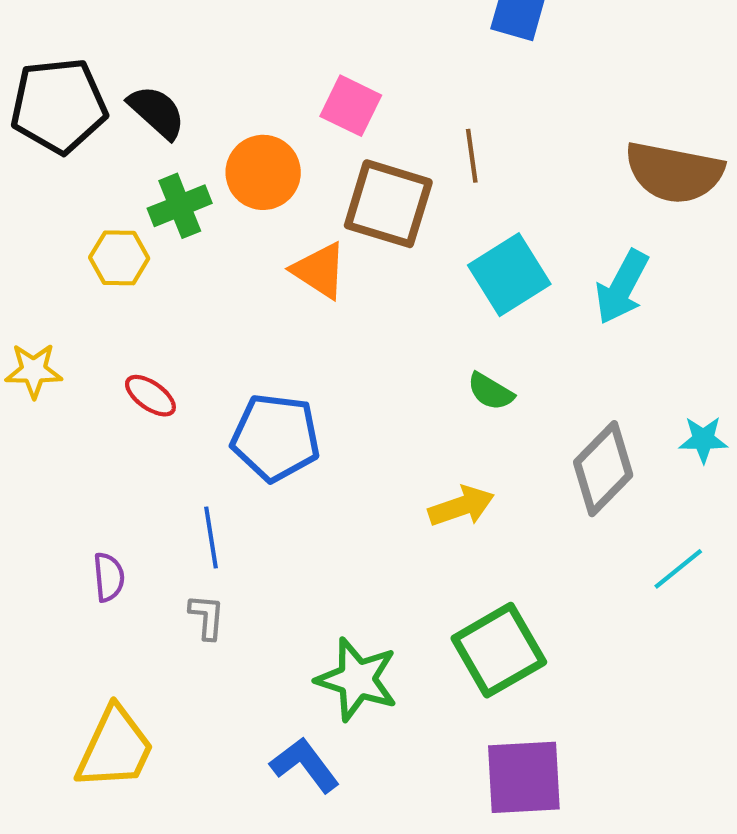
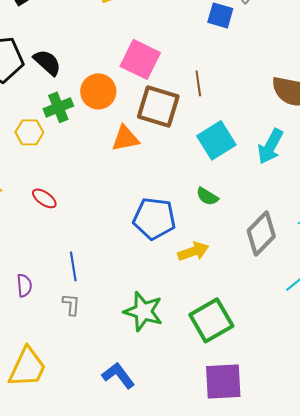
pink square: (351, 106) -> (140, 59), size x1.4
orange triangle: (319, 270) -> (125, 138), turned -44
blue pentagon: (276, 437) -> (154, 218), moved
green star: (357, 679) -> (143, 311), moved

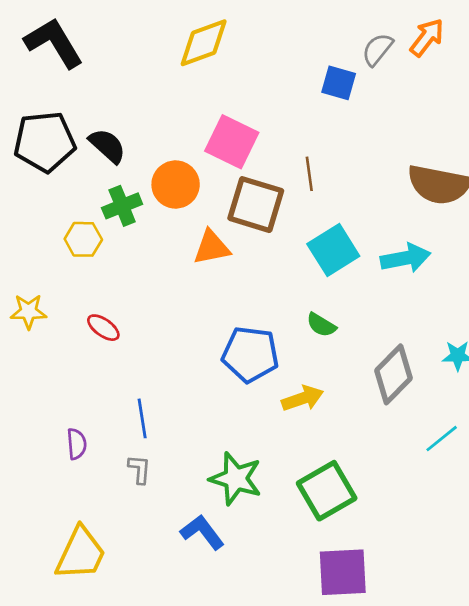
cyan arrow: (270, 146) -> (406, 258), turned -129
blue L-shape: (118, 375) -> (202, 532), moved

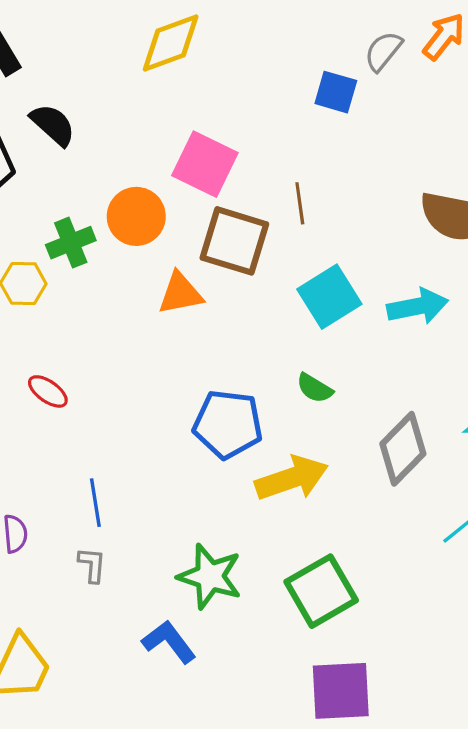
black semicircle: (107, 146) -> (53, 125), moved
yellow arrow: (303, 398) -> (292, 478), size x1.4

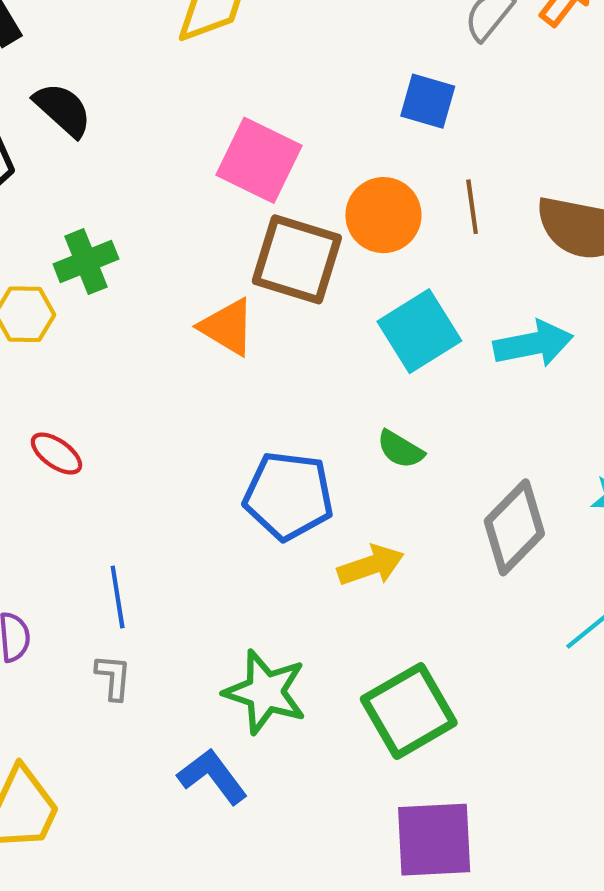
blue square: (336, 92) -> (428, 101), moved
brown line: (300, 203) -> (472, 207), moved
orange circle: (136, 216) -> (383, 215), moved
orange triangle: (180, 293) -> (227, 327), turned 42
yellow arrow: (292, 478) -> (371, 565), size x0.7

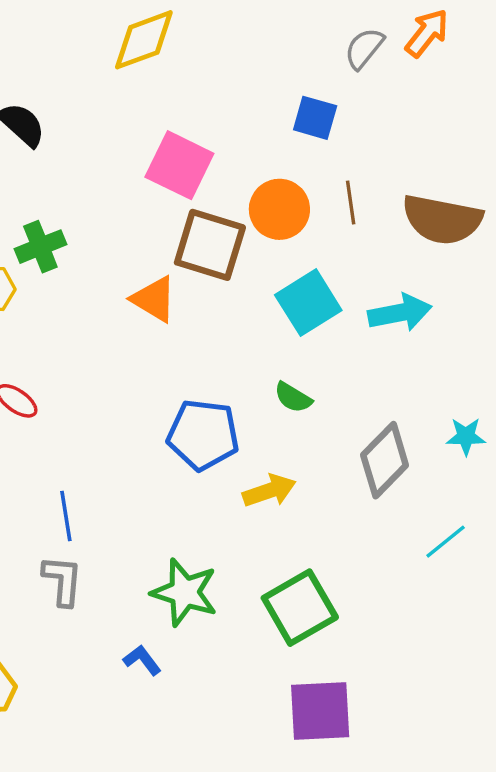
gray L-shape: (113, 677) -> (62, 581), size x1.4
blue L-shape: (213, 776) -> (142, 660), size x0.7

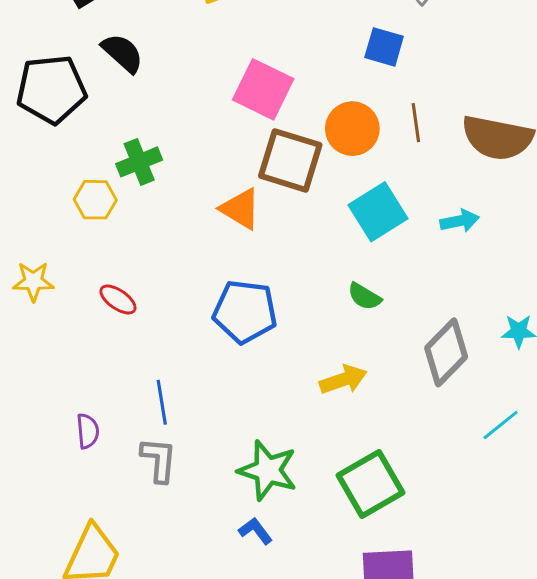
cyan arrow: (400, 313) -> (460, 221), size x0.7
blue pentagon: (203, 435) -> (245, 312), moved
blue L-shape: (142, 660) -> (256, 531), moved

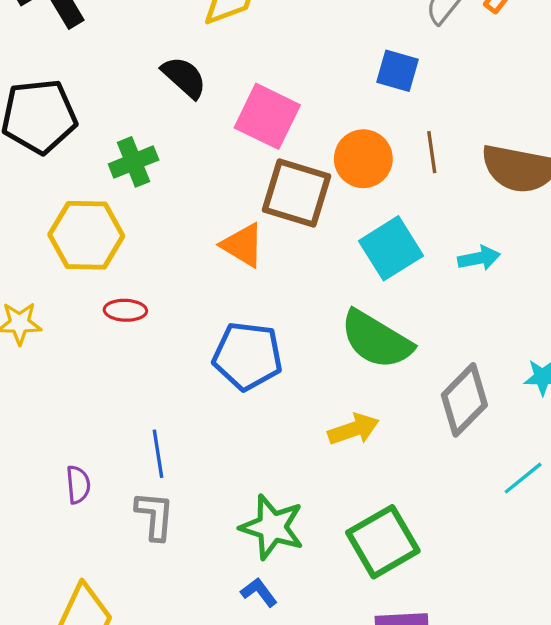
black semicircle: (122, 53) -> (184, 77), moved
green cross: (139, 162) -> (134, 162), moved
yellow hexagon: (95, 200) -> (86, 235), size x1.6
green semicircle: (364, 296) -> (376, 340), size x2.0
red ellipse: (118, 299) -> (125, 310), moved, turned -33

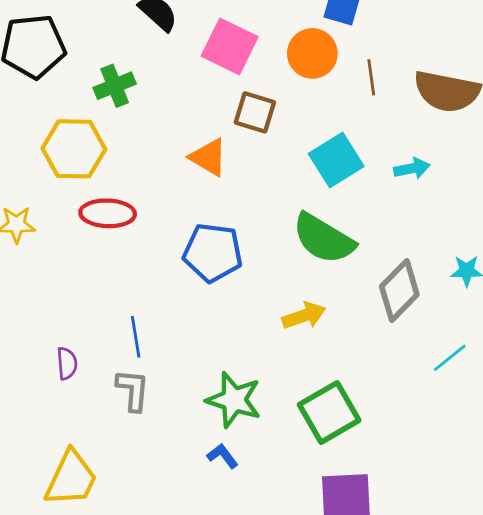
orange circle: (363, 159) -> (312, 53), moved
brown square: (297, 193) -> (255, 112), size x0.7
red ellipse: (125, 310) -> (108, 213), size x1.5

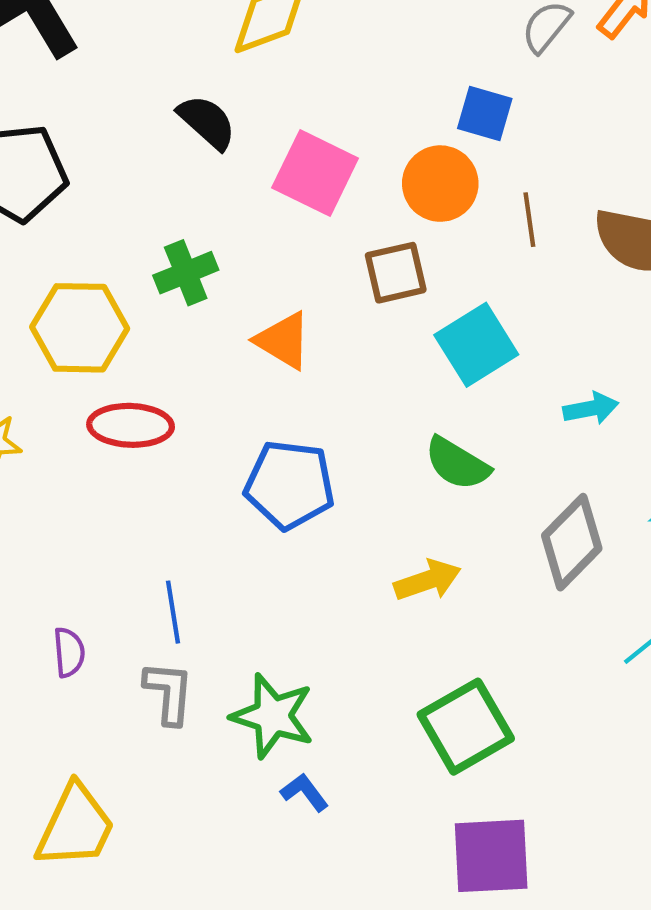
green cross: (115, 86) -> (186, 273), moved
brown square: (255, 112) -> (396, 273), moved, turned -30
cyan arrow: (412, 168) -> (591, 408), moved
green semicircle: (324, 239) -> (457, 464), size x0.7
green star: (234, 400) -> (273, 716), moved

